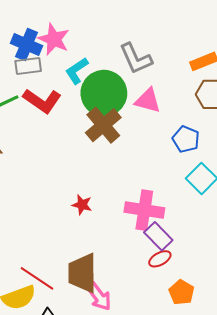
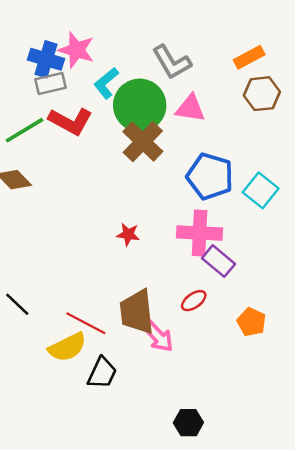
blue pentagon: (186, 139) -> (210, 176), moved, size x1.5
red ellipse: (160, 259) -> (194, 301), moved

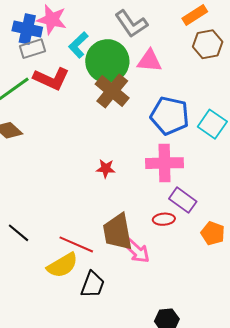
purple rectangle: (218, 261) -> (183, 200), moved
red ellipse: (194, 301) -> (164, 219), turned 35

